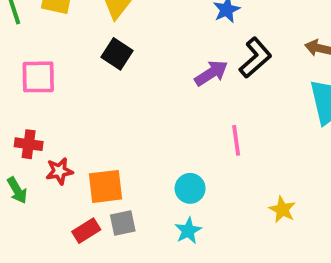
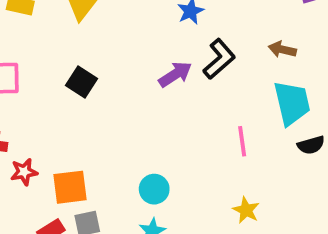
black square: (117, 54) -> (81, 82), moved
pink line: (236, 140) -> (242, 141), moved

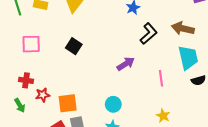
brown arrow: (282, 49) -> (183, 28), size x1.5
purple arrow: (175, 74) -> (126, 64), moved

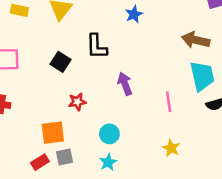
black L-shape: (149, 34) -> (97, 46), moved, turned 130
purple arrow: (126, 64) -> (125, 84), turned -78
red star: (43, 95) -> (77, 102), moved

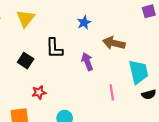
brown arrow: (196, 40) -> (114, 43), moved
purple arrow: (125, 84) -> (87, 62), moved

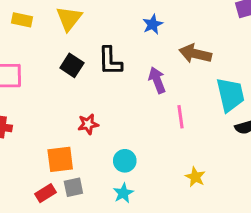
black square: (26, 61) -> (72, 65), moved
pink line: (112, 92) -> (181, 117), moved

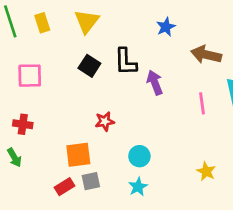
yellow rectangle: (22, 20) -> (42, 23), turned 60
purple arrow: (157, 80) -> (155, 83), moved
pink line: (181, 117) -> (202, 103), moved

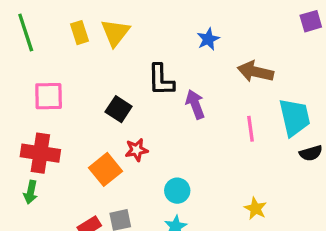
yellow rectangle: (42, 23) -> (79, 33), moved
black square: (89, 66) -> (119, 109), moved
red cross: (23, 124) -> (40, 153), size x1.6
orange square: (78, 155) -> (106, 169), moved, turned -32
green arrow: (14, 158) -> (31, 192), turned 42

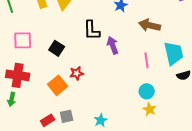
black square: (119, 109) -> (57, 48), moved
cyan circle: (177, 191) -> (147, 91), moved

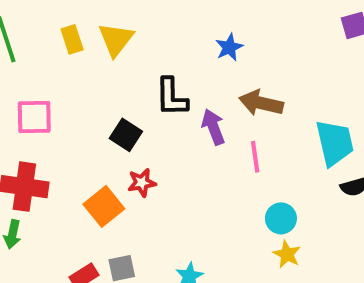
brown arrow: (150, 25) -> (261, 103), moved
black square: (57, 48) -> (126, 135), moved
pink line: (147, 60) -> (255, 157), moved

